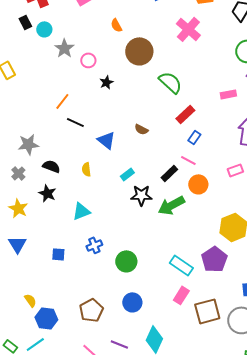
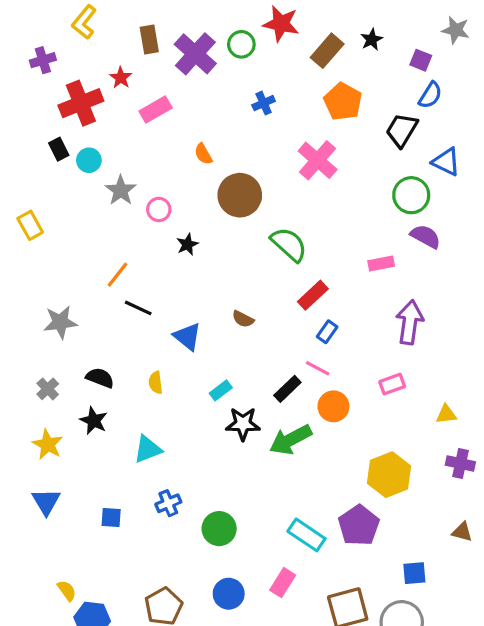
gray star: (28, 144) -> (60, 322), moved
pink rectangle: (181, 295) -> (283, 583), moved

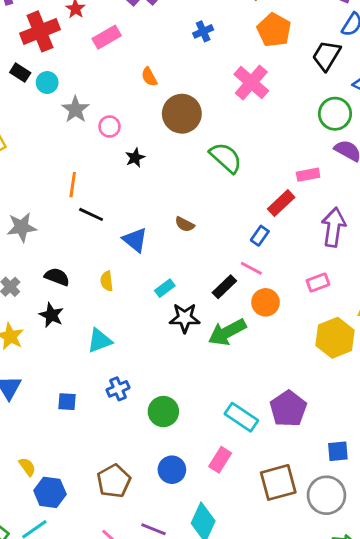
black rectangle: (59, 149) -> (20, 73), turned -30
orange line: (118, 275) -> (73, 185), turned -30
red rectangle: (313, 295) -> (281, 203), moved
yellow hexagon: (389, 475) -> (335, 338), moved

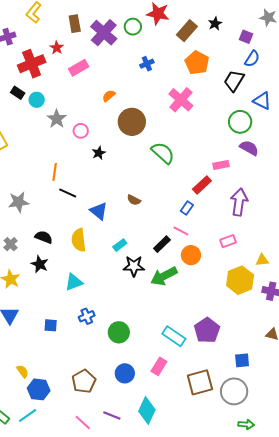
orange semicircle: (149, 77) -> (109, 96), turned 80
yellow semicircle: (107, 281) -> (79, 240), size x1.6

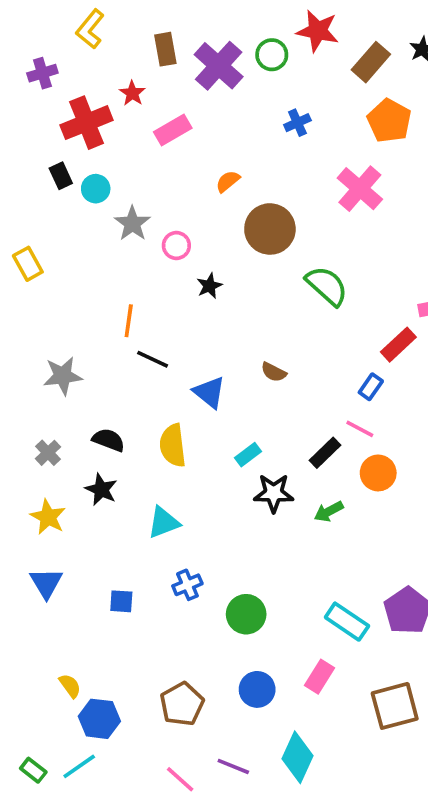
black rectangle: (18, 93) -> (61, 176), turned 32
green arrow: (164, 276) -> (329, 511), size x0.6

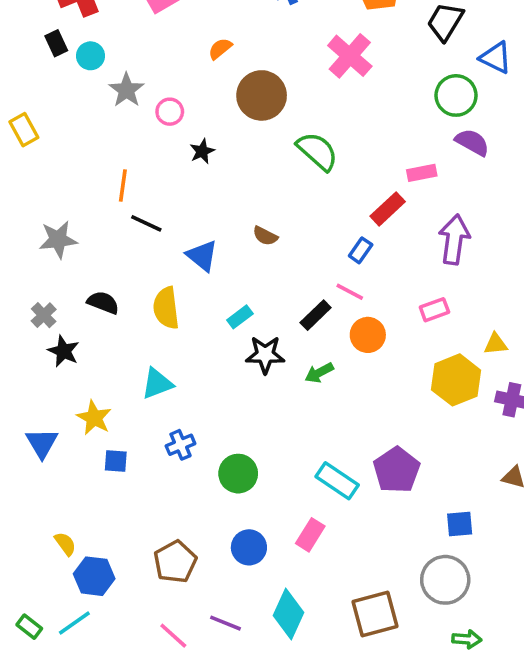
black star: (101, 489) -> (63, 351), moved
yellow star: (48, 517) -> (94, 418), moved
brown square: (395, 706) -> (375, 614), moved

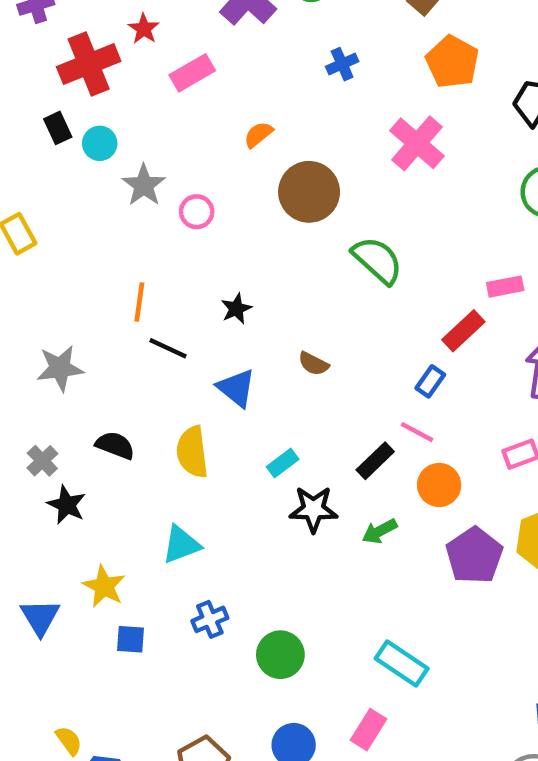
black star: (202, 151) -> (236, 309), moved
purple pentagon: (397, 470) -> (474, 555), moved

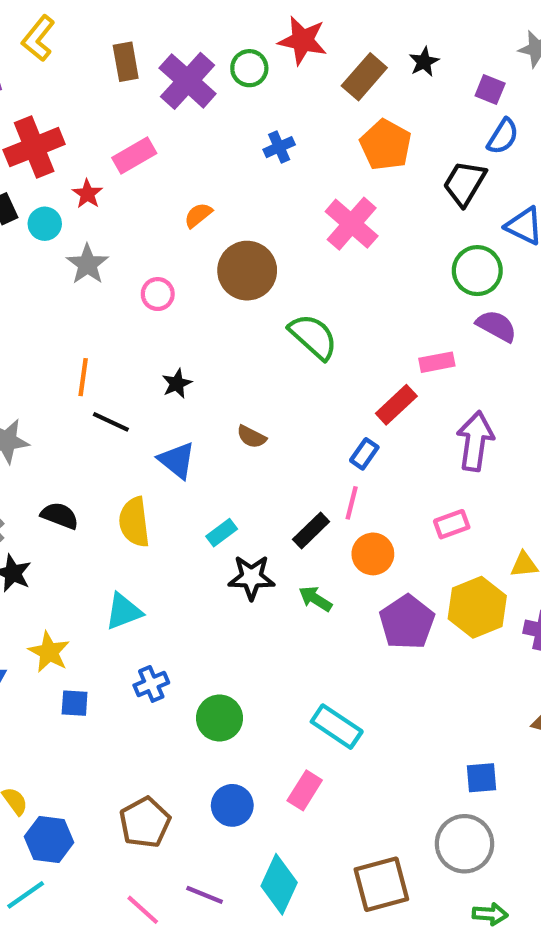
red star: (144, 29) -> (87, 194), moved
pink circle: (197, 212) -> (158, 294), moved
pink line: (417, 432) -> (352, 503), turned 76
green arrow: (380, 531) -> (315, 599), turned 60

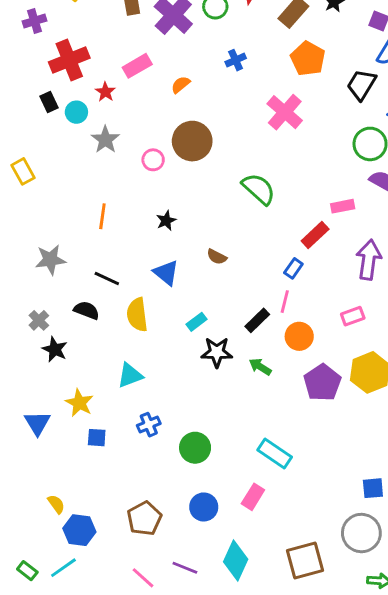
orange semicircle: (198, 215) -> (181, 85), moved
brown circle: (247, 271) -> (192, 141), moved
black line: (111, 422) -> (107, 278), moved

